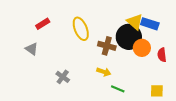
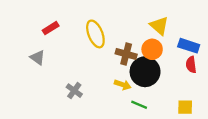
blue rectangle: (150, 24) -> (189, 46), moved
black circle: (129, 37) -> (145, 72), moved
orange circle: (142, 48) -> (152, 49), moved

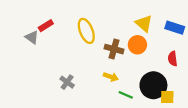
blue rectangle: (189, 46) -> (175, 28), moved
gray triangle: (38, 58) -> (32, 37), moved
black circle: (145, 72) -> (153, 85), moved

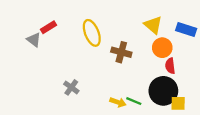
orange circle: (137, 45) -> (162, 48), moved
red semicircle: (173, 59) -> (170, 66), moved
yellow arrow: (111, 77) -> (118, 102), moved

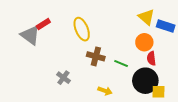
yellow triangle: (153, 25) -> (146, 17), moved
gray triangle: (34, 40) -> (30, 35), size x1.5
brown cross: (121, 52) -> (96, 56), moved
green line: (134, 101) -> (121, 63), moved

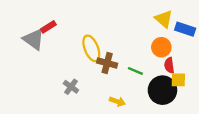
yellow ellipse: (82, 29) -> (91, 48), moved
yellow square: (159, 92) -> (178, 80), moved

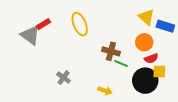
yellow ellipse: (91, 48) -> (80, 24), moved
brown cross: (107, 63) -> (111, 51), moved
red semicircle: (169, 65) -> (151, 58), turned -104

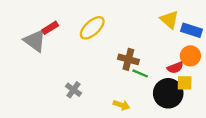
yellow ellipse: (80, 24) -> (92, 28), turned 70
orange circle: (144, 42) -> (190, 56), moved

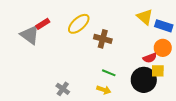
brown cross: (128, 59) -> (103, 39), moved
green line: (140, 73) -> (109, 73), moved
gray cross: (73, 90) -> (63, 89), moved

